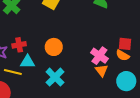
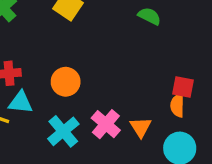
orange semicircle: (123, 55) -> (177, 105), turned 56
pink cross: (99, 56) -> (106, 124), moved

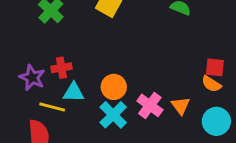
orange circle: (66, 82) -> (114, 87), moved
orange semicircle: (177, 105) -> (211, 84), turned -54

